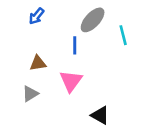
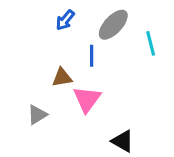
blue arrow: (37, 16) -> (65, 20), moved
brown triangle: (38, 63) -> (62, 77), moved

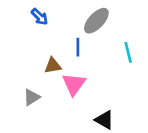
blue arrow: (65, 20) -> (40, 17), moved, turned -84
cyan line: (151, 43) -> (128, 52), moved

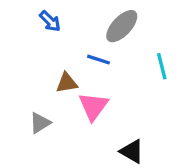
blue line: (78, 47) -> (98, 60), turned -72

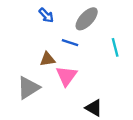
blue arrow: (50, 21) -> (46, 15), moved
gray triangle: (40, 123) -> (28, 88), size x1.5

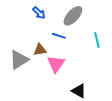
gray triangle: (28, 88) -> (19, 60), moved

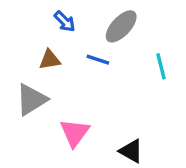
brown triangle: (40, 50) -> (50, 60), moved
pink triangle: (56, 64) -> (75, 133), moved

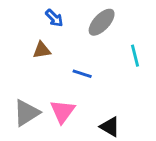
blue line: (98, 60) -> (82, 74), moved
gray triangle: (31, 100) -> (26, 113), moved

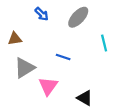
brown triangle: (42, 50) -> (15, 39), moved
gray triangle: (26, 113) -> (24, 68), moved

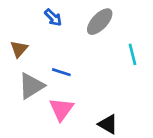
brown triangle: (15, 39) -> (19, 49), turned -40
blue line: (63, 57) -> (61, 72), moved

